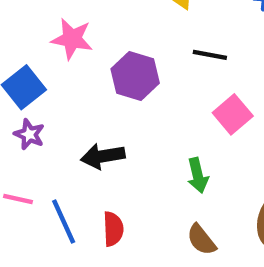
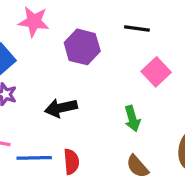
blue line: (64, 222) -> (34, 158), turned -64

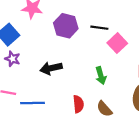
black line: (137, 28) -> (99, 28), moved
red semicircle: (71, 162) -> (78, 104), moved

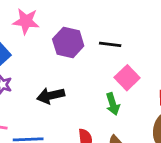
pink square: (117, 43) -> (127, 78), moved

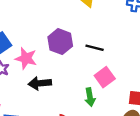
pink star: (26, 21) -> (26, 58), moved

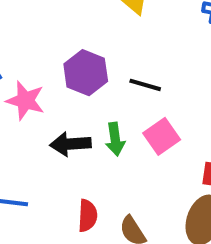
black arrow: (40, 83) -> (71, 144), moved
green arrow: (90, 97) -> (115, 139), moved

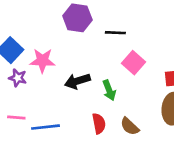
purple hexagon: (86, 73) -> (77, 18), moved
green arrow: (115, 139) -> (109, 90), moved

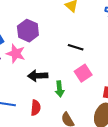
purple hexagon: (77, 18) -> (28, 31), moved
red semicircle: (99, 124) -> (36, 108), moved

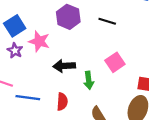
purple hexagon: (28, 31) -> (68, 17), moved
black line: (76, 47) -> (107, 21), moved

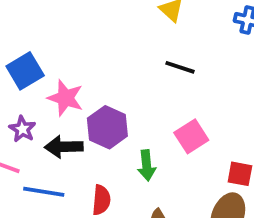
purple hexagon: (68, 17) -> (107, 127), moved
purple star: (15, 51) -> (22, 129), moved
black arrow: (64, 66) -> (64, 147), moved

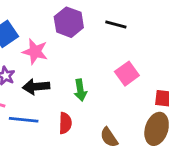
purple hexagon: (107, 127) -> (69, 22), moved
green arrow: (147, 165) -> (80, 90), moved

